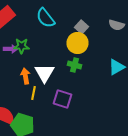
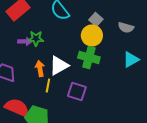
gray semicircle: (116, 25) -> (126, 28), moved
green cross: (74, 65) -> (89, 58), size x1.5
white triangle: (44, 73) -> (59, 66), turned 30

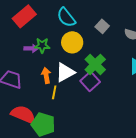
yellow circle: (92, 36) -> (72, 42), moved
green cross: (89, 58) -> (95, 64), turned 30
purple square: (77, 92) -> (90, 81), moved, turned 30

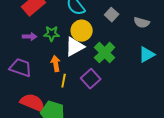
purple arrow: (31, 48) -> (30, 37), moved
white triangle: (65, 72) -> (75, 47), moved
purple square: (90, 81) -> (91, 79), moved

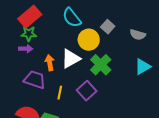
yellow circle: (82, 31) -> (89, 40), moved
green star: (52, 34) -> (29, 34), moved
orange arrow: (56, 64) -> (50, 63), moved
purple trapezoid: (21, 68) -> (35, 80), moved

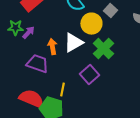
green star: (29, 34) -> (15, 28), moved
purple arrow: (26, 49) -> (28, 33), turned -48
yellow line: (60, 93) -> (62, 90), moved

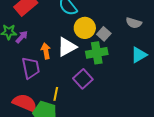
gray square: (110, 11) -> (104, 34), moved
green cross: (103, 49) -> (97, 53), turned 35
purple trapezoid: (37, 64) -> (31, 68), turned 60

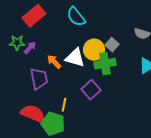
yellow circle: (85, 28) -> (94, 50), moved
white triangle: (67, 47) -> (75, 58), turned 45
orange arrow: (46, 51) -> (54, 62), turned -35

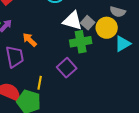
yellow circle: (94, 50) -> (107, 28), moved
white triangle: (75, 58) -> (73, 21), moved

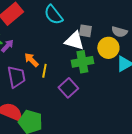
gray square: (88, 23) -> (85, 31), moved, turned -32
yellow line: (40, 83) -> (44, 71), moved

